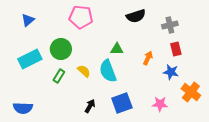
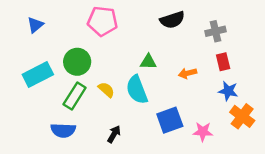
orange arrow: (148, 58) -> (188, 73), turned -128
blue star: (171, 72) -> (228, 91), moved
green rectangle: (59, 76) -> (75, 96), size x1.5
blue square: (122, 103) -> (170, 120), moved
blue semicircle: (23, 108) -> (63, 130), moved

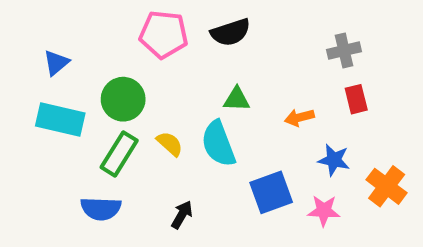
black semicircle: (172, 20) -> (231, 32), moved
blue triangle: (35, 25) -> (56, 63), moved
cyan rectangle: (38, 74) -> (60, 119), turned 40
blue star: (228, 91) -> (334, 160), moved

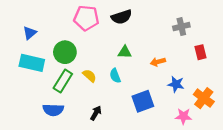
red rectangle: (356, 99) -> (201, 52), moved
cyan semicircle: (218, 144) -> (115, 76), size x0.6
pink star: (324, 211) -> (183, 116), moved

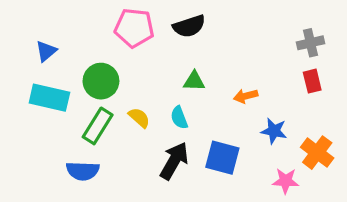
gray cross: (181, 27) -> (311, 43), moved
blue square: (143, 101) -> (222, 158), turned 35
black arrow: (96, 113) -> (174, 161), moved, size x1.6

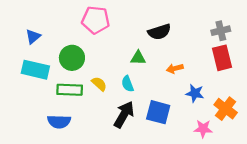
black semicircle: (189, 26) -> (159, 32), moved
red rectangle: (312, 81) -> (222, 58), size x1.5
green rectangle: (98, 126) -> (70, 90), turned 60

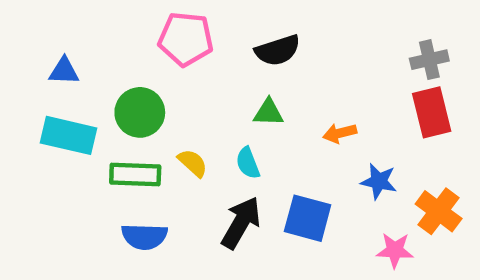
black semicircle: (159, 32) -> (278, 50), moved
blue triangle: (33, 37) -> (64, 71), turned 42
blue semicircle: (59, 122) -> (144, 237), moved

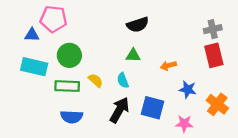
pink pentagon: (186, 39) -> (53, 19), moved
pink star: (395, 250) -> (184, 124), moved

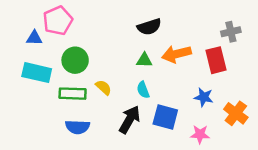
pink pentagon: (53, 19) -> (58, 21), turned -30
red rectangle: (214, 55) -> (216, 60), moved
orange arrow: (168, 66) -> (176, 54), moved, size x1.6
cyan semicircle: (123, 80) -> (143, 90), moved

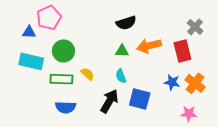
gray cross: (231, 32) -> (195, 27), turned -35
orange cross: (236, 113) -> (195, 83), moved
pink star: (200, 134) -> (189, 114), moved

